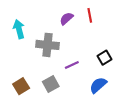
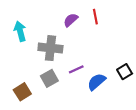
black square: (105, 58) -> (125, 72), moved
gray square: (51, 84) -> (49, 78), moved
blue semicircle: (98, 85) -> (96, 82), moved

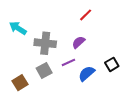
red line: (95, 17) -> (86, 15), turned 56
purple semicircle: (71, 20) -> (79, 42), moved
cyan arrow: (20, 31) -> (18, 28), turned -42

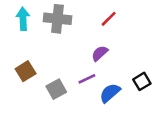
cyan arrow: (18, 28) -> (23, 19), moved, turned 54
gray cross: (45, 43) -> (58, 19), moved
brown square: (20, 83) -> (26, 71), moved

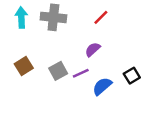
gray square: (56, 89) -> (58, 71), moved

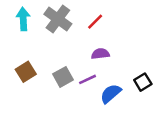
gray cross: (53, 17) -> (58, 19), turned 30
red line: (101, 17) -> (95, 22), moved
purple semicircle: (93, 49) -> (100, 54), turned 35

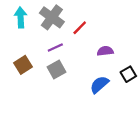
red line: (95, 22) -> (80, 28), moved
purple semicircle: (100, 54) -> (105, 51), moved
purple line: (87, 79) -> (55, 47), moved

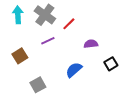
gray square: (57, 70) -> (38, 85), moved
blue semicircle: (99, 85) -> (74, 70), moved

